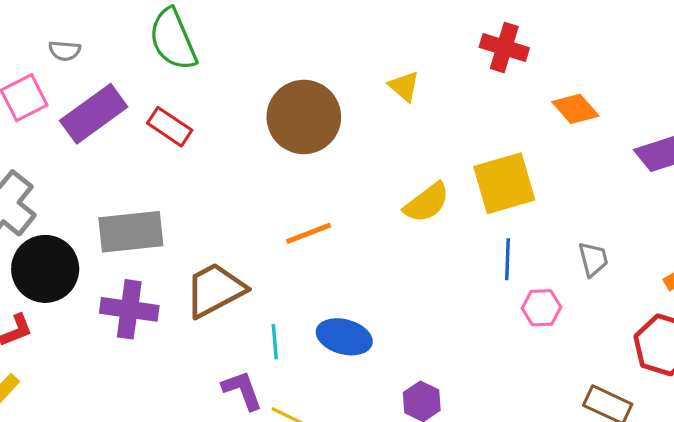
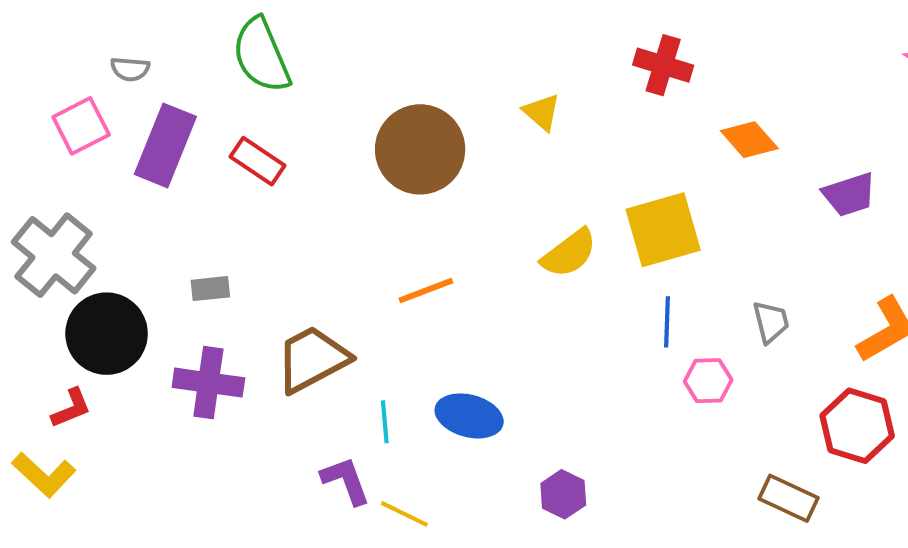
purple rectangle: (94, 114) -> (165, 145), turned -32
gray rectangle: (131, 232) -> (210, 289), size x0.5

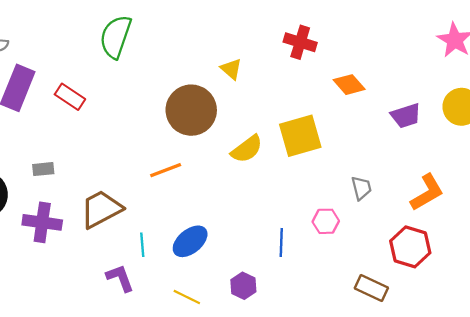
green semicircle: (261, 55) -> (116, 37), moved, turned 42
brown circle: (420, 149) -> (191, 110), moved
blue line: (667, 322) -> (281, 242), moved
blue ellipse: (469, 416) -> (190, 241), turned -54
yellow line: (404, 514) -> (187, 297), moved

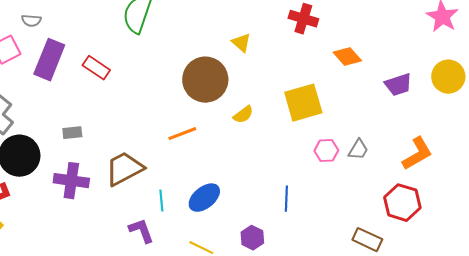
yellow semicircle: (247, 149) -> (243, 115), moved, size x0.7
gray trapezoid: (361, 188) -> (358, 150), turned 45
pink hexagon: (326, 221) -> (326, 151), moved

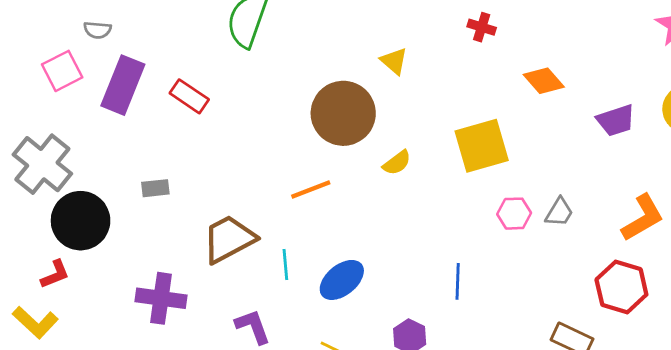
red cross: (303, 19) -> (482, 27), size x0.7
purple cross: (71, 181) -> (161, 298), moved
cyan line: (161, 201) -> (285, 264), moved

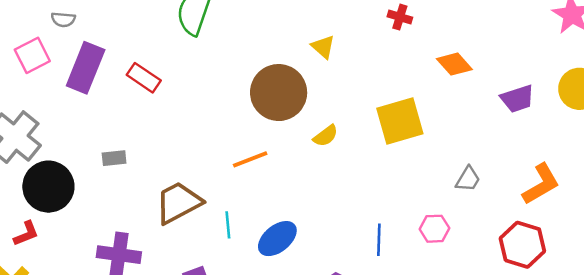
pink hexagon: (514, 214) -> (435, 229), moved

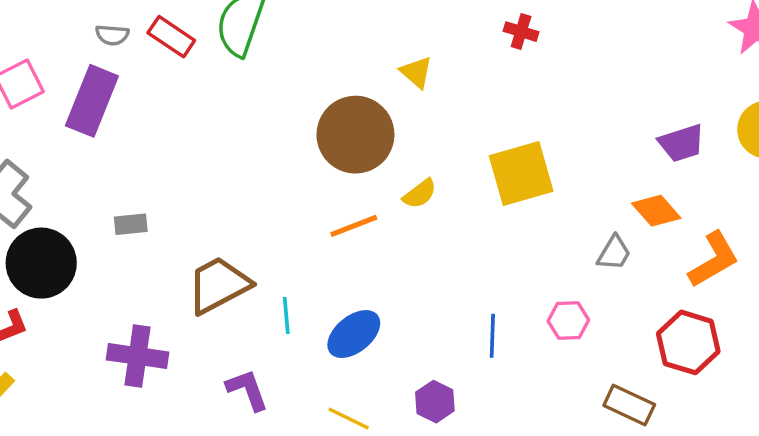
gray semicircle: (63, 20) -> (112, 35), moved
orange diamond: (454, 64) -> (656, 211), moved
red rectangle: (144, 78) -> (171, 37), moved
orange line: (250, 159) -> (354, 226), moved

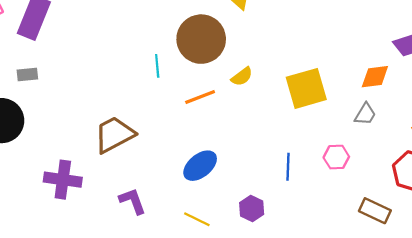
yellow square: (521, 173) -> (306, 88), moved
orange diamond: (656, 211) -> (375, 77), moved, turned -56
gray rectangle: (131, 224) -> (27, 74), moved
cyan line: (286, 315) -> (157, 66), moved

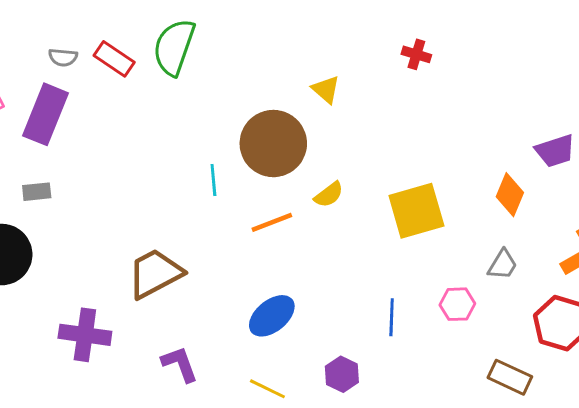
orange diamond: (375, 77) -> (510, 195), turned -60
gray trapezoid: (365, 114) -> (503, 265), moved

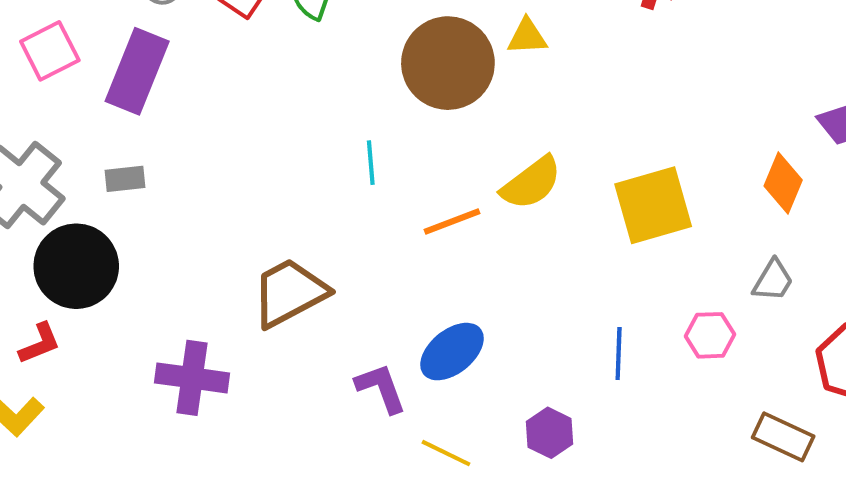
yellow triangle: (326, 89) -> (527, 37), turned -44
brown circle: (273, 144) -> (448, 63), moved
yellow semicircle: (329, 195) -> (531, 183), size x1.5
purple L-shape: (180, 364) -> (381, 388), moved

